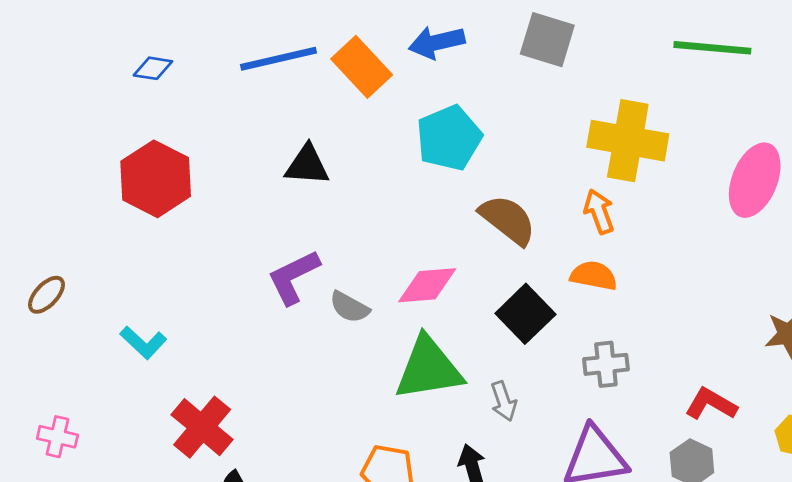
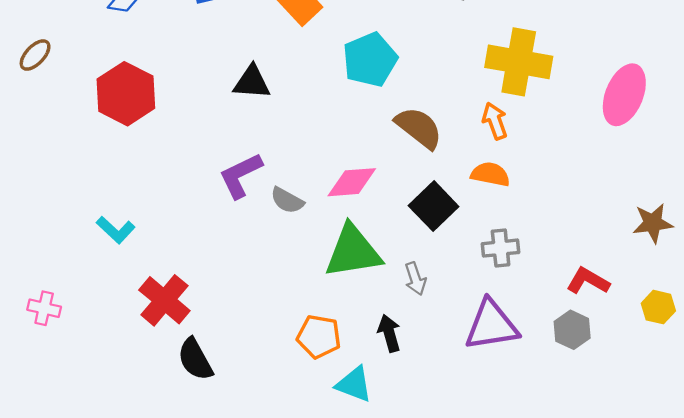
brown ellipse: (46, 295) -> (35, 55), moved

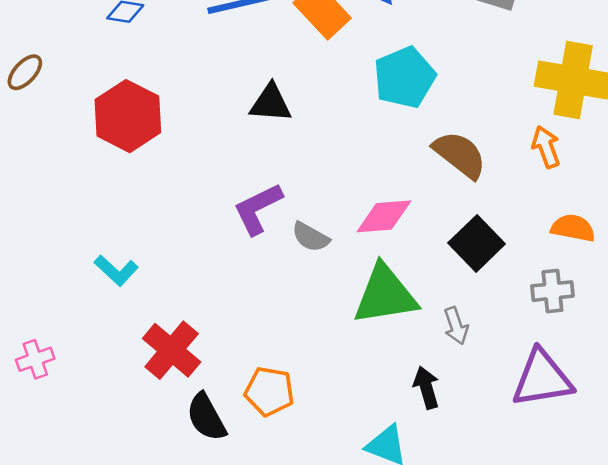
orange semicircle: (490, 174) -> (573, 228), moved
pink cross: (44, 308) -> (35, 359), turned -32
orange pentagon: (319, 337) -> (269, 391), moved

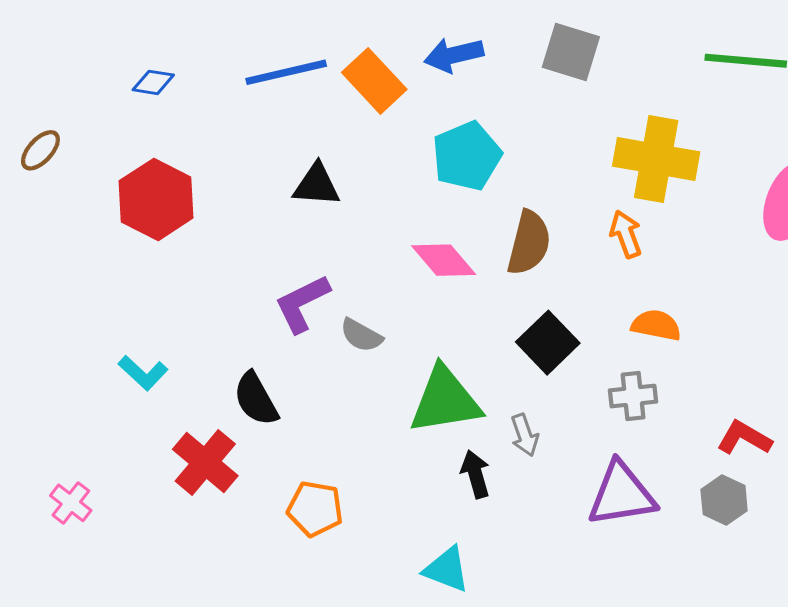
brown semicircle: (460, 155) -> (529, 243), turned 66
pink diamond: (384, 216) -> (444, 260), moved, turned 54
pink cross: (35, 359) -> (71, 503), moved, turned -33
black arrow: (426, 388) -> (475, 474), moved
black semicircle: (206, 417) -> (256, 399), moved

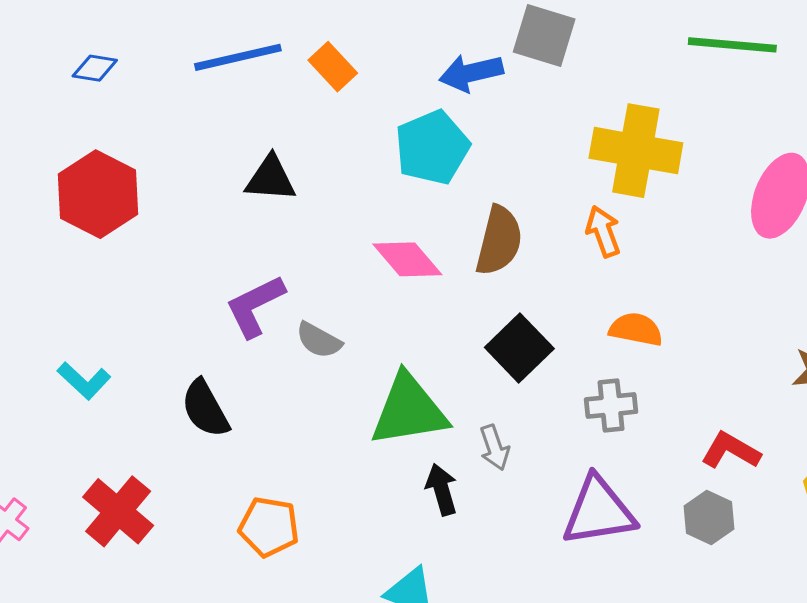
blue arrow: (454, 55) -> (471, 73), moved
orange rectangle: (374, 81) -> (333, 67), size x0.7
red cross: (205, 462) -> (118, 511), moved

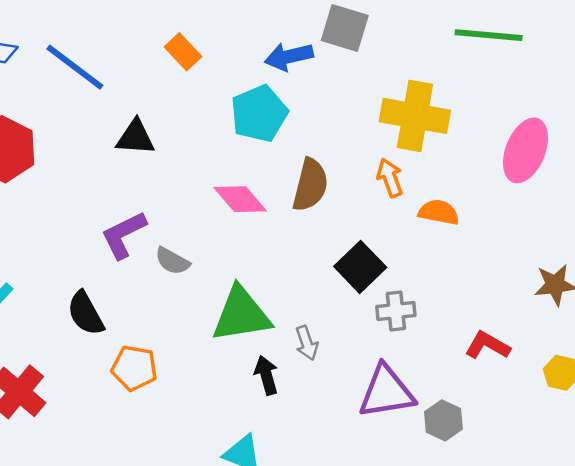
blue line: (238, 57) -> (75, 67), moved, turned 50
orange semicircle: (636, 329) -> (439, 212), moved
black square: (519, 348) -> (360, 267), moved
gray hexagon: (709, 517) -> (443, 420), moved
orange pentagon: (269, 527) -> (134, 368), moved

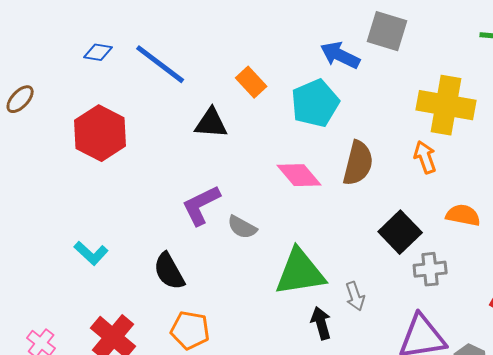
orange rectangle: (183, 52) -> (251, 82), moved
blue arrow: (289, 57) -> (340, 55), turned 39
orange semicircle: (439, 212) -> (463, 215), moved
orange pentagon: (134, 368) -> (190, 330), moved

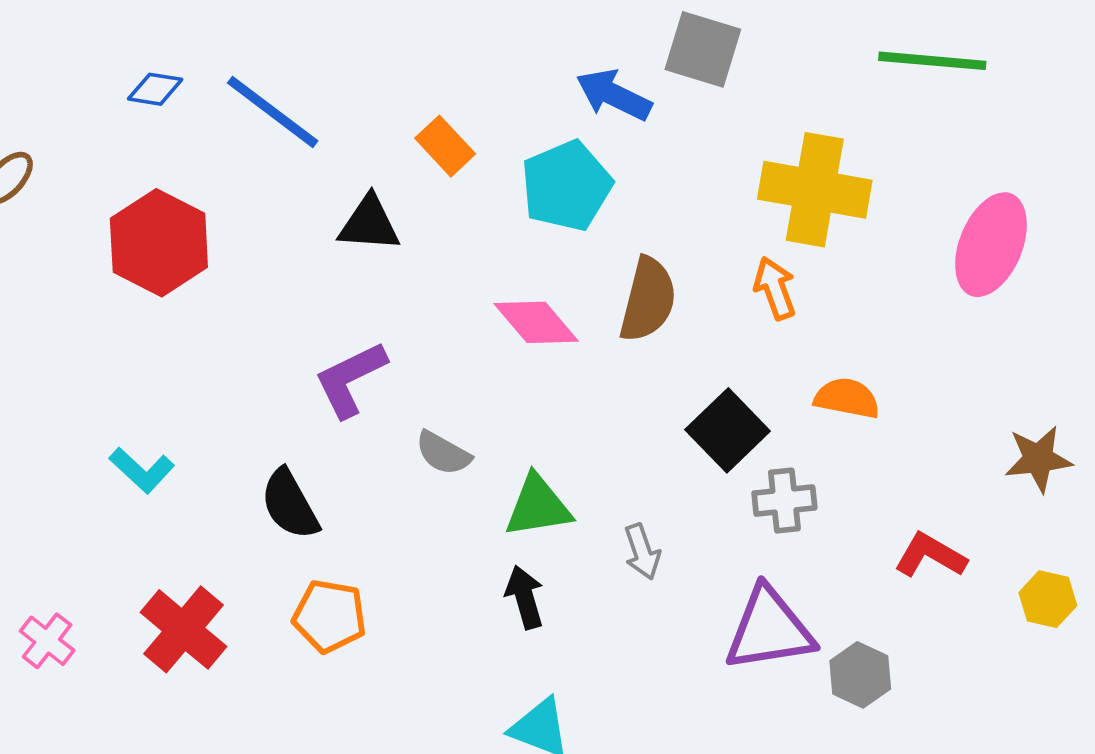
gray semicircle: (242, 227) -> (443, 453), moved
green triangle: (300, 272) -> (538, 506), size x0.7
black arrow: (321, 323) -> (525, 597), moved

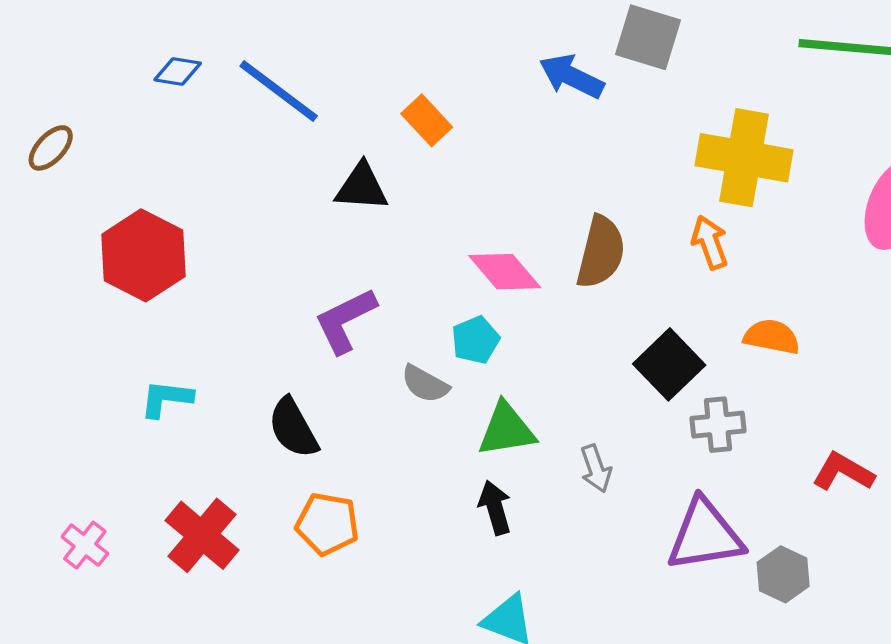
cyan pentagon: (566, 186) -> (475, 340), moved, size x0.6
red hexagon: (159, 243) -> (143, 255), moved
cyan L-shape: (142, 470) -> (166, 399), turned 144

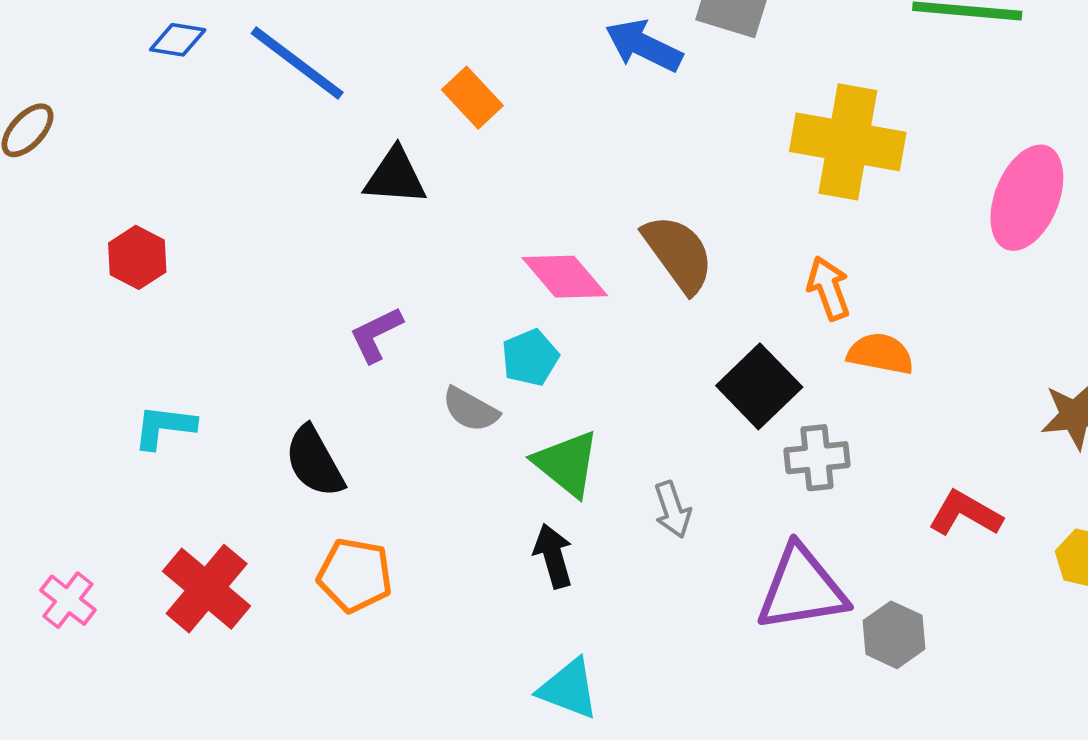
orange arrow: (710, 242) -> (829, 288), moved
brown semicircle: (601, 252) -> (678, 254), turned -50
red hexagon: (143, 255) -> (137, 257), size x0.6
purple L-shape: (345, 320) -> (376, 334), size x0.7
green triangle: (506, 430) -> (567, 463), turned 48

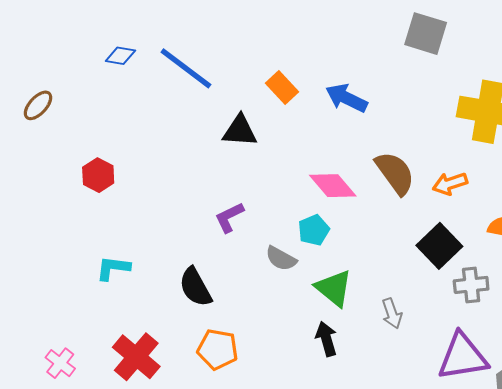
blue arrow: (644, 46) -> (346, 98), moved
orange arrow: (829, 288) -> (450, 184), moved, turned -88

